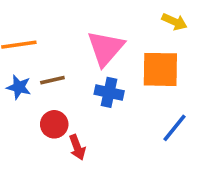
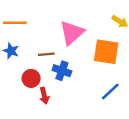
brown line: (52, 80) -> (46, 54), moved
blue cross: (109, 92) -> (62, 71), moved

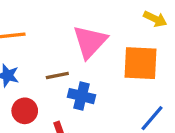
red circle: (31, 78) -> (25, 111), moved

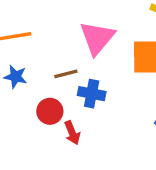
red circle: (25, 111) -> (50, 111), moved

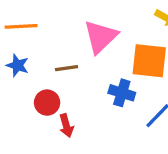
blue cross: (92, 94) -> (122, 93), moved

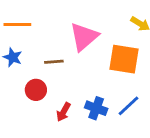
blue cross: (122, 93) -> (96, 108), moved
red arrow: (66, 126) -> (63, 112), moved, turned 42

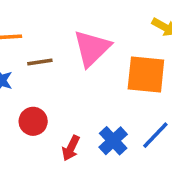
brown line: (54, 62) -> (40, 62), moved
blue cross: (96, 108) -> (113, 141), turned 30

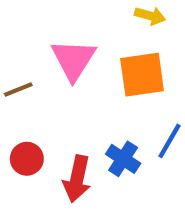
red arrow: (71, 148) -> (77, 179), size x1.5

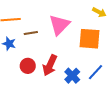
red arrow: (77, 179) -> (50, 65), moved

